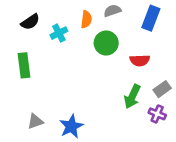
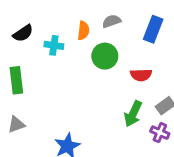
cyan cross: (59, 33) -> (54, 45), turned 35
gray triangle: (35, 121) -> (16, 124), moved

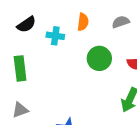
gray semicircle: (112, 21) -> (121, 22), moved
green circle: (105, 56) -> (99, 58), moved

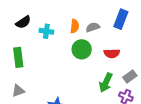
orange semicircle: (83, 22) -> (75, 26), moved
gray semicircle: (121, 22) -> (93, 27), moved

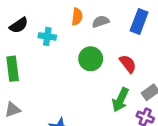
orange semicircle: (75, 26) -> (77, 17), moved
gray semicircle: (93, 27) -> (101, 22), moved
red semicircle: (112, 53) -> (128, 64), turned -126

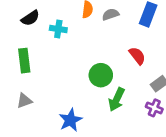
green circle: (91, 59) -> (101, 75), moved
green arrow: (120, 100) -> (117, 99), moved

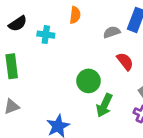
gray semicircle: (111, 14) -> (112, 32), moved

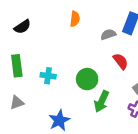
cyan cross: (46, 35) -> (48, 76), moved

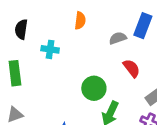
black semicircle: (22, 27) -> (21, 29), turned 132
cyan cross: (48, 76) -> (50, 49), moved

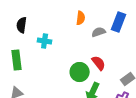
orange semicircle: (80, 21) -> (81, 18), moved
red semicircle: (132, 68) -> (99, 63), moved

